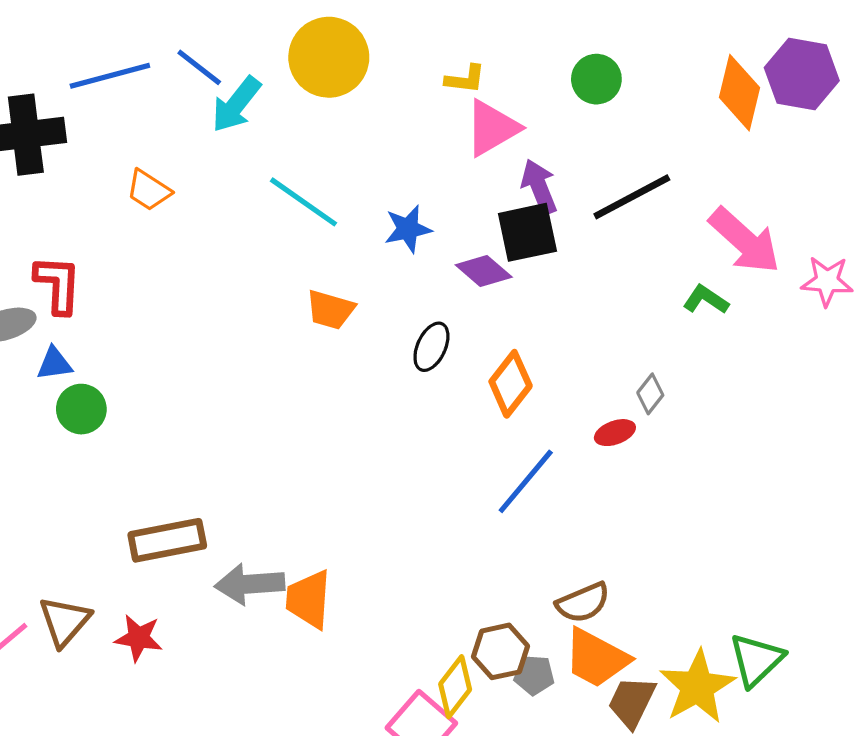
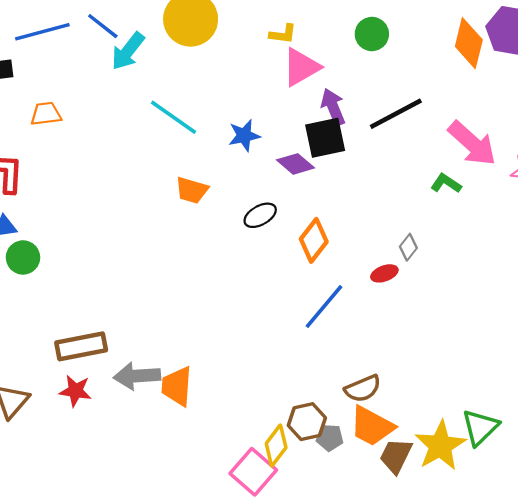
orange trapezoid: (149, 190) -> (46, 114), moved, turned 140
black ellipse: (431, 347) -> (260, 215), turned 36
red star: (139, 638) -> (75, 391), moved

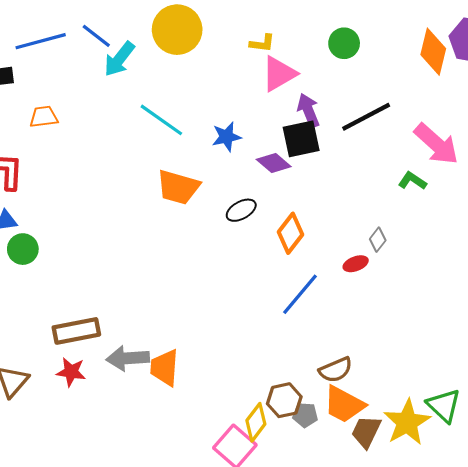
orange trapezoid: (192, 190) -> (178, 187), size x1.4
green triangle: (480, 427) -> (444, 405), turned -33

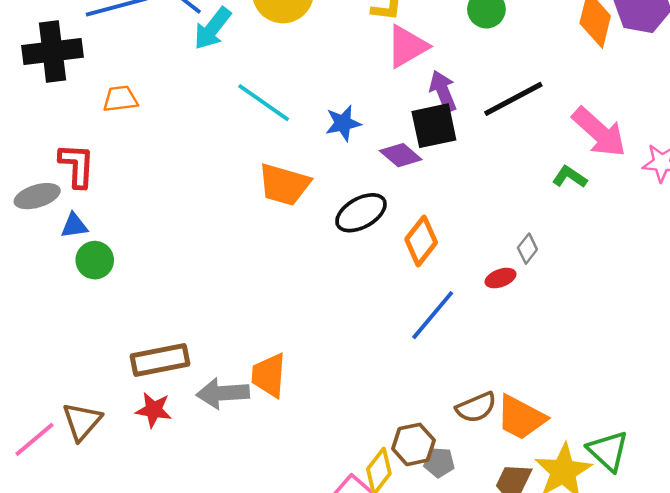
black ellipse: (241, 210) -> (361, 213), size x1.4
orange trapezoid: (165, 368) -> (269, 375), moved
orange trapezoid: (344, 404) -> (521, 418), moved

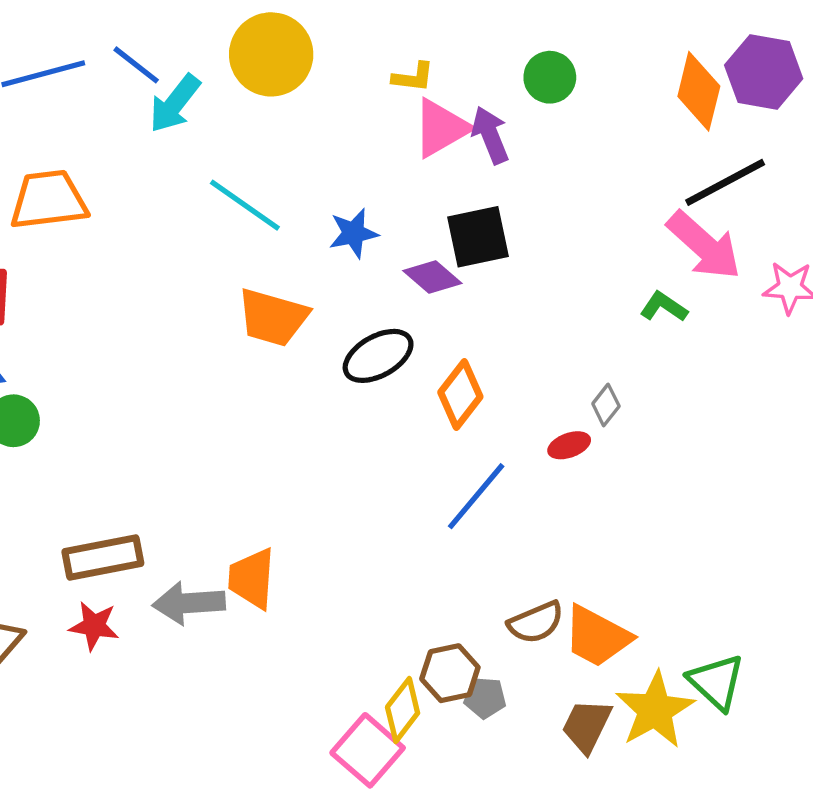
purple arrow: (443, 91) -> (490, 135), moved
orange trapezoid: (120, 99) -> (49, 200), size x1.6
black line: (513, 99) -> (725, 182), moved

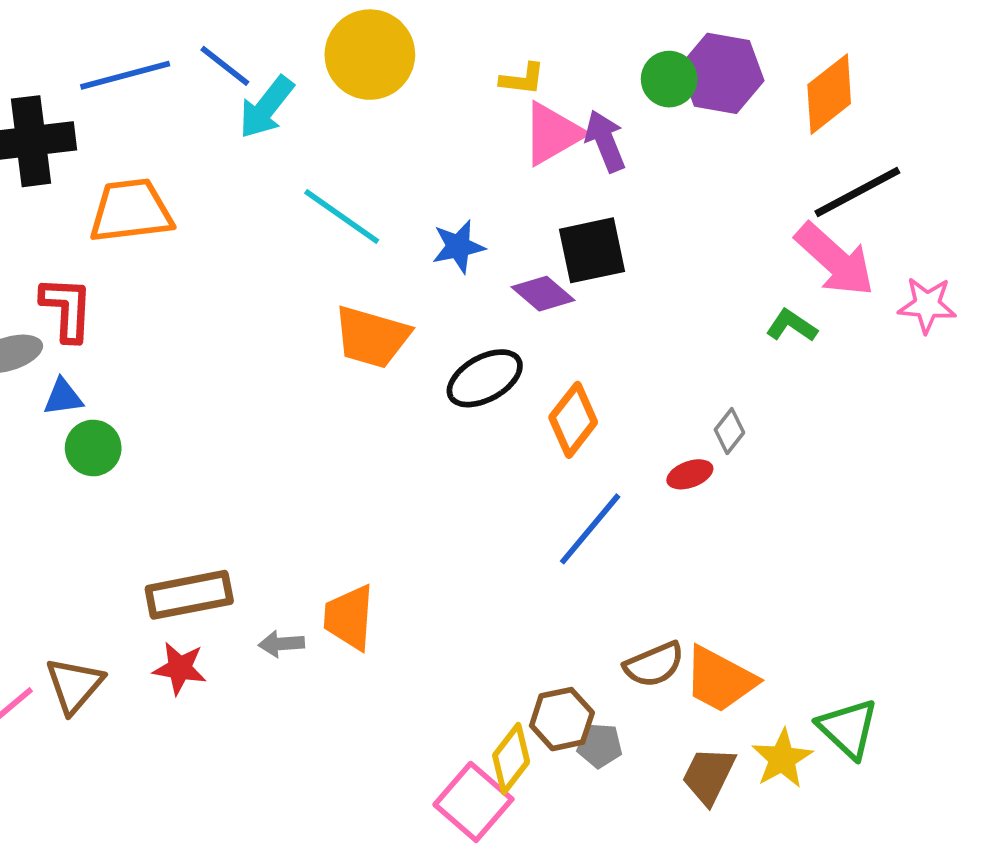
purple hexagon: (764, 72) -> (722, 73), moved
orange diamond: (699, 91) -> (829, 94), turned 38
gray arrow: (189, 603) -> (281, 644), size x0.6
yellow star: (655, 710) -> (782, 759), size x0.7

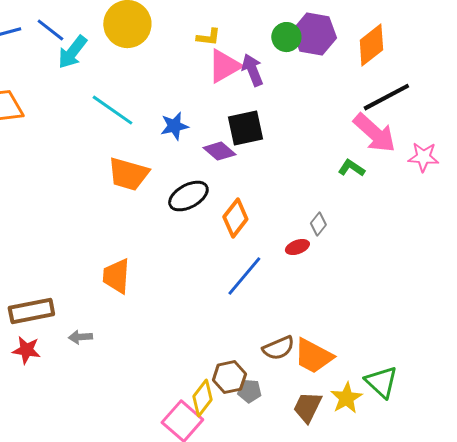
orange trapezoid: (349, 617) -> (116, 276), moved

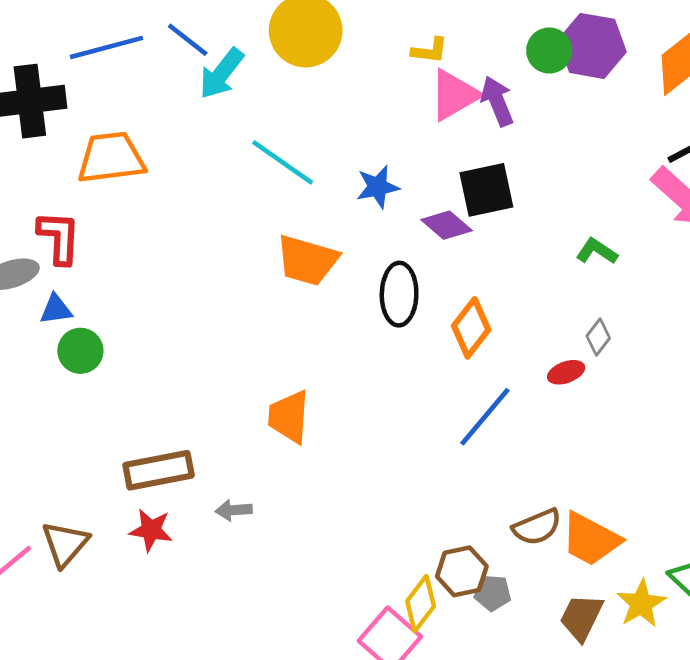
green L-shape: (351, 168) -> (597, 251), moved
black ellipse: (188, 196) -> (399, 294), turned -60

